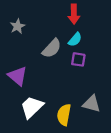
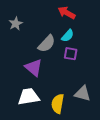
red arrow: (74, 14) -> (67, 13), turned 120
purple triangle: (17, 76) -> (34, 68), moved
white trapezoid: (32, 107) -> (29, 97), turned 35

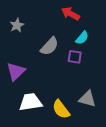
cyan semicircle: (68, 36) -> (82, 38), moved
purple triangle: (34, 68) -> (16, 72), moved, turned 36
yellow semicircle: (58, 104) -> (61, 109), turned -48

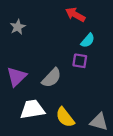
gray semicircle: (49, 46) -> (52, 78), moved
gray triangle: (87, 99) -> (99, 122), moved

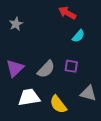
purple square: (80, 61) -> (71, 66), moved
gray triangle: (99, 122) -> (88, 93), moved

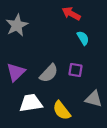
gray star: (16, 24) -> (17, 25), size x1.5
cyan semicircle: (78, 36) -> (83, 38), turned -72

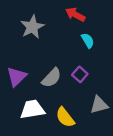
gray star: (17, 25) -> (32, 27), moved
purple square: (75, 70) -> (80, 74), turned 32
gray triangle: (94, 99) -> (99, 105), turned -30

